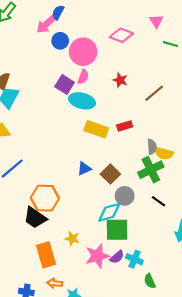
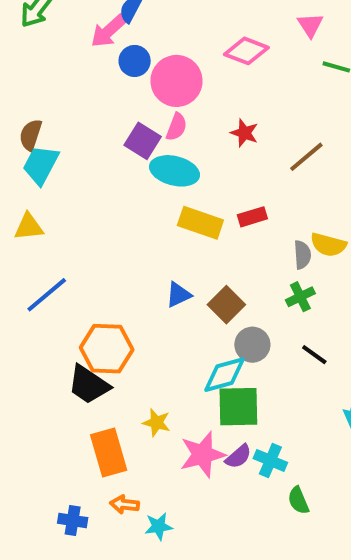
yellow semicircle: (164, 153) -> (328, 245), moved
green cross: (151, 170) -> (300, 297), size x0.6

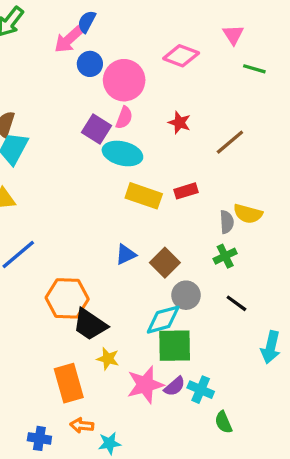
black trapezoid: (89, 385) -> (90, 324), moved

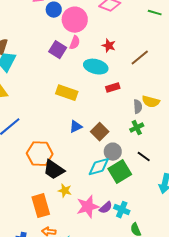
cyan ellipse: (122, 153) -> (96, 67), moved
yellow rectangle: (144, 196) -> (67, 93), moved
green square: (175, 346) -> (120, 172), moved, turned -30

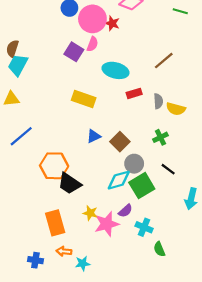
red star: (109, 46) -> (112, 23), moved
gray semicircle: (138, 107) -> (158, 101), moved
yellow star: (65, 191) -> (90, 213), moved
purple semicircle: (106, 208) -> (125, 211), moved

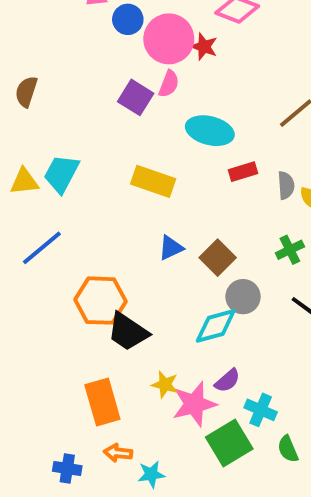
cyan trapezoid: (18, 65) -> (61, 174), moved
green square: (142, 186) -> (229, 443), moved

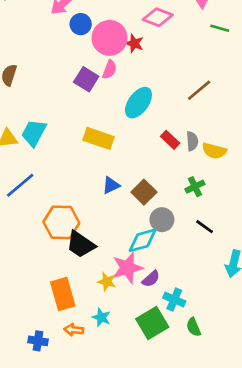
cyan ellipse: (210, 131) -> (138, 103), turned -68
red rectangle: (243, 172) -> (170, 140), moved, turned 60
pink star: (194, 404) -> (127, 268), moved
cyan star: (151, 474) -> (101, 317), moved, turned 30

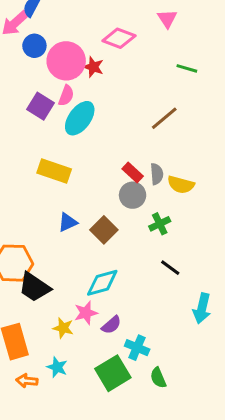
green line: (220, 28) -> (187, 68), moved
cyan ellipse: (138, 103) -> (80, 118), moved
gray circle: (162, 220) -> (133, 195), moved
pink star: (127, 268) -> (86, 313), size x0.7

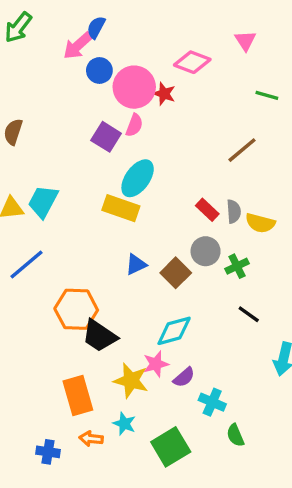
cyan ellipse: (80, 118) -> (138, 178), moved
gray circle: (133, 195) -> (206, 251), moved
yellow star: (63, 328) -> (131, 381), size x1.5
green square: (113, 373) -> (171, 447), moved

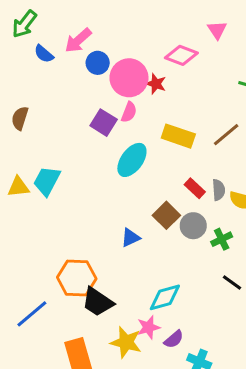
blue semicircle: (96, 27) -> (44, 54), moved, turned -78
pink triangle: (245, 41) -> (217, 30), moved
yellow rectangle: (121, 208) -> (178, 136), moved
blue line: (26, 264) -> (32, 314), moved
brown square: (176, 273) -> (166, 215), moved

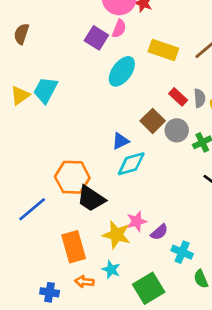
yellow triangle: (18, 187) -> (20, 95), turned -30
cyan diamond: (165, 297) -> (131, 164), moved

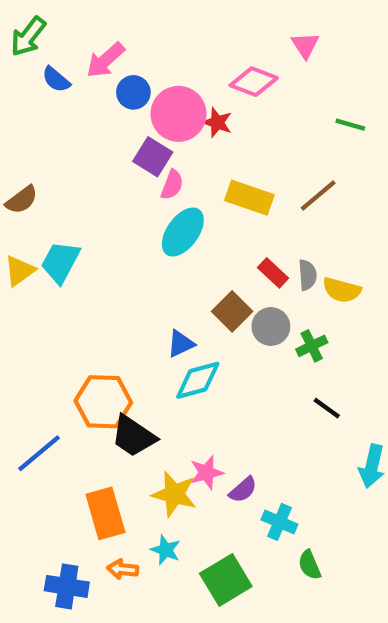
pink semicircle: (119, 29) -> (172, 185), moved
brown semicircle: (21, 34) -> (22, 200), moved, turned -145
purple square: (96, 38) -> (153, 157), moved
blue cross: (50, 292) -> (67, 586), size x1.4

